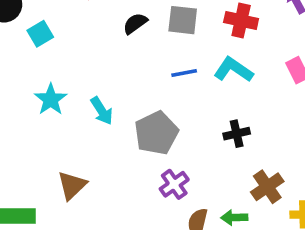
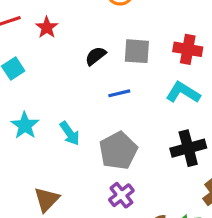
blue line: (184, 73) -> (119, 93), moved
black cross: (237, 134) -> (188, 148), size x1.5
purple cross: (174, 184) -> (121, 195), moved

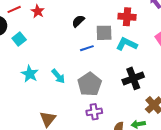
gray square: (137, 51) -> (104, 33), moved
black semicircle: (96, 56) -> (78, 21), moved
purple cross: (121, 195) -> (94, 112), turned 35

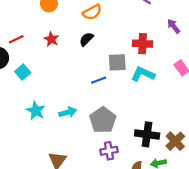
red star: (38, 11) -> (51, 39), moved
black semicircle: (78, 21) -> (86, 39), moved
cyan arrow: (58, 76) -> (68, 112), turned -63
black cross: (133, 78) -> (147, 134), moved, turned 30

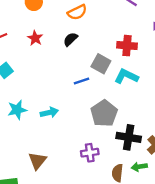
gray square: (117, 62) -> (101, 64), turned 30
cyan star: (36, 111) -> (17, 110), turned 30
gray pentagon: (103, 120) -> (104, 113), moved

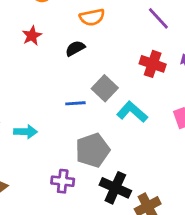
red cross: (127, 46) -> (153, 64), moved
purple cross: (90, 153) -> (63, 181), moved

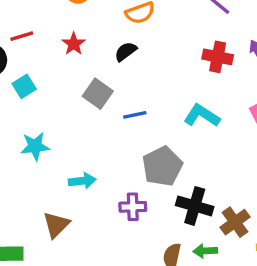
gray square: (105, 88) -> (98, 94), moved
cyan arrow: (26, 132) -> (82, 181), moved

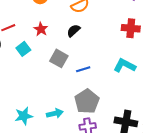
cyan square: (24, 86) -> (23, 49), moved
cyan star: (35, 146) -> (24, 116), moved
gray pentagon: (162, 166) -> (87, 101), moved

